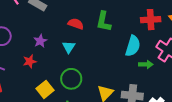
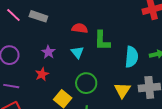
green L-shape: (104, 22) -> (102, 41), moved
cyan semicircle: (133, 46) -> (132, 57), moved

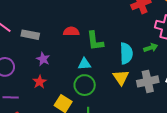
gray rectangle: (38, 16) -> (30, 35), moved
cyan triangle: (77, 52) -> (84, 64), moved, turned -48
yellow triangle: (122, 90) -> (121, 77), moved

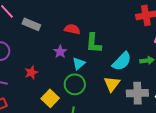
cyan semicircle: (126, 53) -> (122, 61), turned 35
purple star: (43, 59) -> (60, 52), moved
cyan triangle: (84, 64) -> (79, 64), turned -48

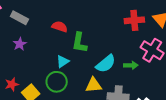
purple star: (60, 52) -> (20, 44), moved
red star: (31, 72) -> (12, 84), moved
yellow triangle: (112, 84) -> (94, 85), turned 42

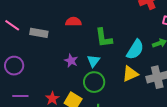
red semicircle: (60, 27) -> (73, 22), moved
purple star: (20, 44) -> (71, 61), moved

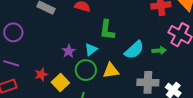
purple star: (71, 61) -> (69, 51), moved
yellow triangle: (130, 74) -> (111, 71), moved

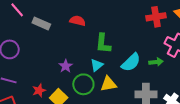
cyan triangle: (91, 49) -> (97, 65), moved

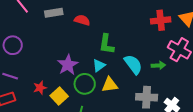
gray rectangle: (41, 23) -> (54, 13), moved, turned -36
cyan semicircle: (131, 62) -> (133, 64), turned -85
purple star: (66, 66) -> (68, 65), size x1.5

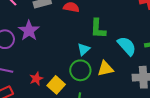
purple star: (68, 65) -> (29, 31), moved
cyan triangle: (99, 65) -> (84, 49), moved

